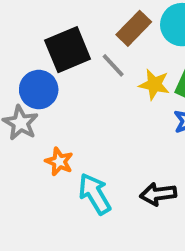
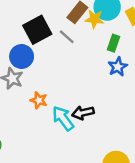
yellow star: (154, 85) -> (94, 19), moved
black arrow: (158, 194) -> (83, 113), moved

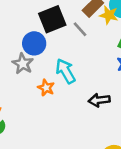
black arrow: (83, 113) -> (99, 100), moved
cyan arrow: (63, 118) -> (66, 71), moved

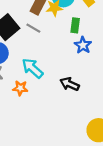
black arrow: (99, 100) -> (70, 84), turned 48

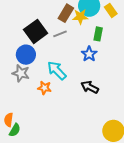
gray line: (33, 28) -> (60, 34), turned -56
blue star: (83, 45) -> (89, 54), moved

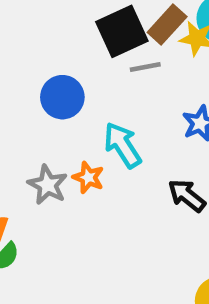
black square: (36, 31) -> (122, 31), moved
gray star: (21, 73) -> (48, 185), moved

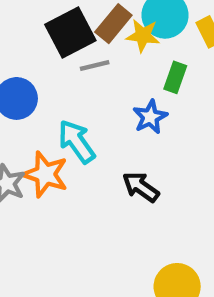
orange star: (88, 177) -> (45, 174), size x1.5

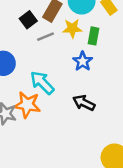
black square: (70, 32) -> (28, 20), size x0.6
yellow star: (143, 36) -> (72, 28), moved

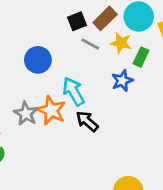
gray line: (45, 37) -> (90, 44), turned 36
black arrow: (84, 103) -> (87, 121), moved

